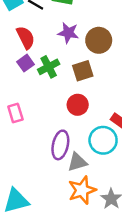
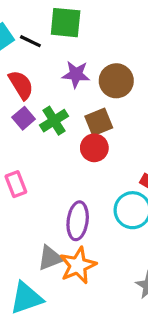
red circle: (78, 105) -> (94, 148), moved
gray triangle: (77, 162) -> (50, 258), moved
orange star: (82, 190) -> (78, 265), moved

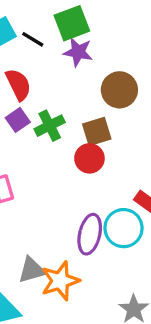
green square: (66, 23) -> (72, 23), turned -32
purple star: (76, 74) -> (78, 52), moved
purple ellipse: (78, 221) -> (90, 234), moved

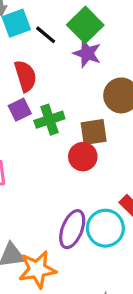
green square: (72, 23) -> (85, 25), turned -32

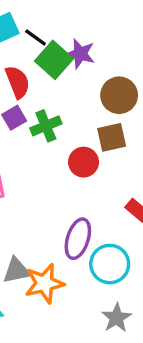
green square: (85, 25) -> (54, 60), moved
brown square: (94, 132) -> (112, 137), moved
cyan circle: (105, 228) -> (110, 264), moved

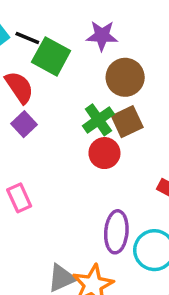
purple star: (80, 54) -> (102, 36), moved
green cross: (46, 126) -> (98, 120), moved

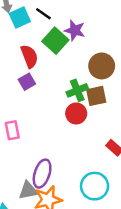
purple star: (102, 36) -> (75, 30), moved
black line: (27, 38) -> (43, 14), moved
purple ellipse: (116, 232) -> (42, 174), moved

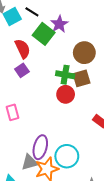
purple star: (75, 30) -> (59, 24), turned 30
green cross: (77, 90) -> (65, 75), turned 36
cyan circle: (95, 186) -> (67, 156), moved

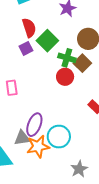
green square: (44, 34) -> (47, 41), moved
brown square: (81, 78) -> (82, 63), turned -36

